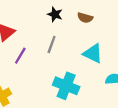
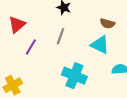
brown semicircle: (85, 18) -> (107, 24), moved

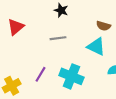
gray line: (61, 36) -> (58, 38), turned 63
purple line: (31, 47) -> (41, 74), moved

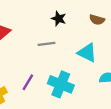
black star: (61, 10) -> (59, 19), moved
brown semicircle: (103, 26) -> (97, 20), moved

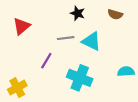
cyan triangle: (87, 53) -> (91, 41), moved
purple line: (28, 82) -> (46, 61), moved

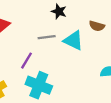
brown semicircle: (115, 14) -> (97, 26), moved
cyan cross: (80, 78) -> (39, 85), moved

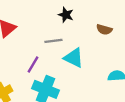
cyan triangle: (73, 40) -> (74, 58), moved

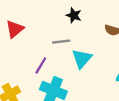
cyan triangle: (74, 58) -> (82, 59), turned 45

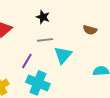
black star: (74, 15) -> (43, 17), moved

